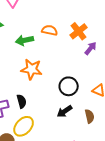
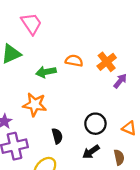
orange star: (32, 69) -> (35, 105), moved
black semicircle: (22, 101) -> (57, 136), moved

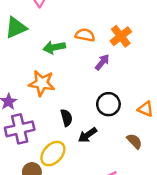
purple arrow: (120, 81) -> (102, 62), moved
black arrow: (91, 152) -> (87, 135), moved
brown semicircle: (119, 157) -> (134, 141), turned -32

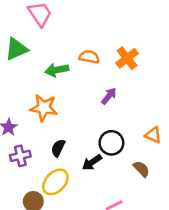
purple arrow: (102, 62) -> (109, 96), moved
black circle: (108, 104) -> (111, 143), moved
black semicircle: (66, 118) -> (58, 148), moved, turned -140
purple cross: (20, 129) -> (20, 156), size x0.7

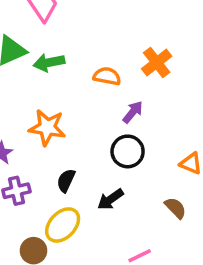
orange semicircle: (89, 57) -> (107, 76), moved
green arrow: (57, 70) -> (49, 63), moved
black circle: (111, 143) -> (128, 151), moved

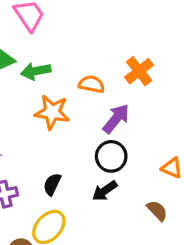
purple arrow: (133, 112) -> (116, 119), size x1.4
orange star: (47, 128) -> (52, 112), moved
black arrow: (110, 199) -> (105, 191), moved

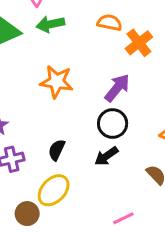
green arrow: (36, 71) -> (50, 24), moved
orange semicircle: (91, 84) -> (109, 23), moved

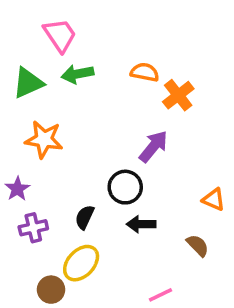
orange star: (57, 82) -> (44, 139), moved
black circle: (113, 124) -> (125, 187), moved
black arrow: (106, 156) -> (141, 224), turned 35

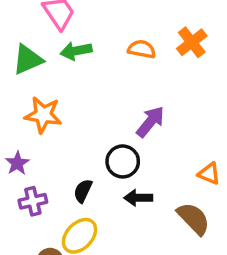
orange cross: (178, 95) -> (192, 42), moved
brown semicircle: (198, 245) -> (194, 219), size x1.5

